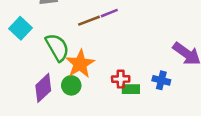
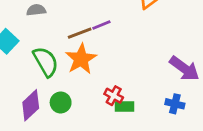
orange star: (80, 64) -> (81, 59), moved
red cross: (121, 79) -> (114, 96), turned 30
blue cross: (161, 80) -> (175, 104), moved

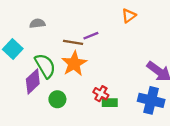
brown line: (80, 33) -> (73, 42), turned 30
blue cross: (175, 104) -> (151, 100), size x1.6
purple diamond: (31, 105) -> (33, 81), moved

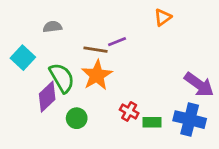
green rectangle: (110, 103) -> (152, 122), moved

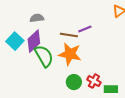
orange star: (97, 75) -> (70, 54), turned -30
purple diamond: (47, 97) -> (34, 41), moved
green circle: (77, 118) -> (74, 82), moved

